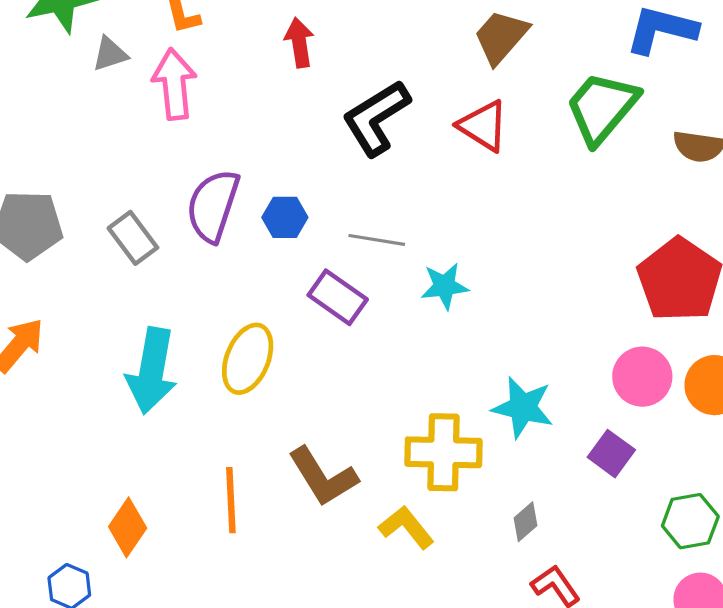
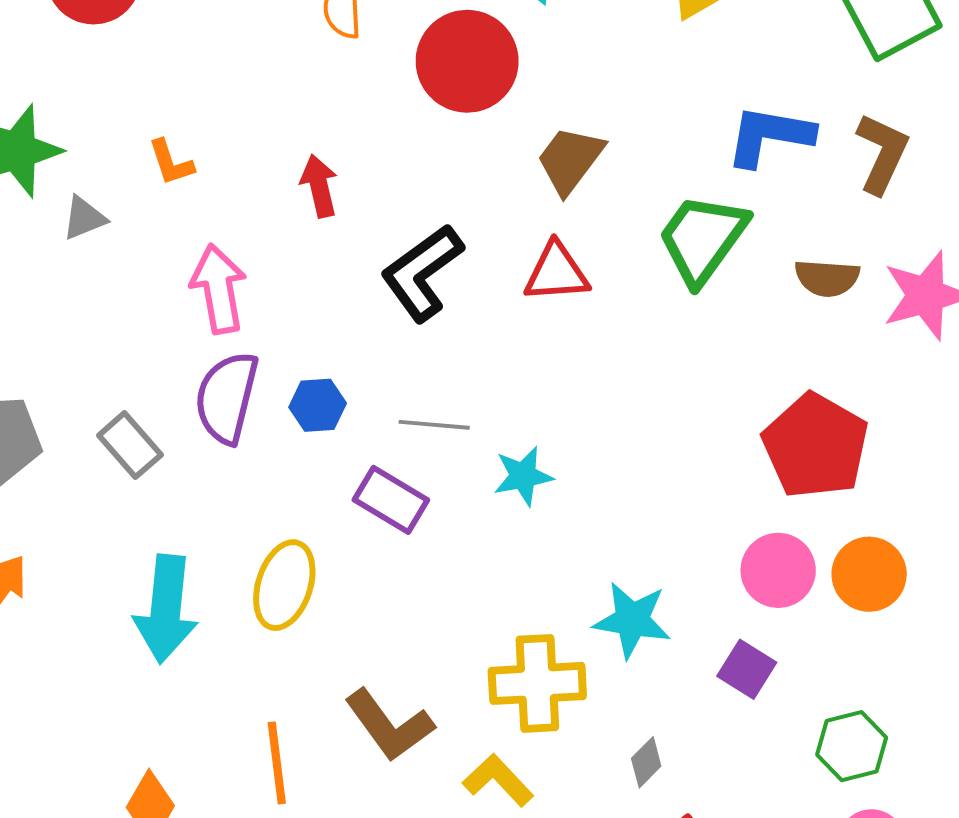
pink arrow: (174, 84) -> (219, 289), moved
red triangle: (483, 126) -> (556, 272), turned -32

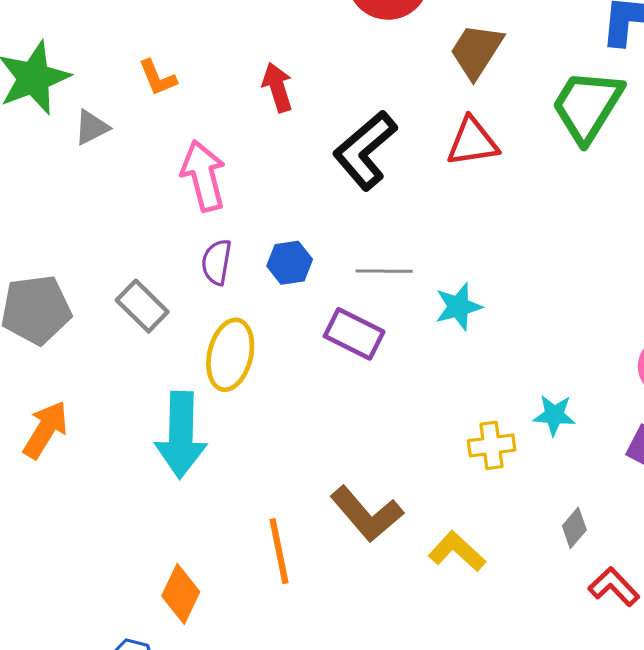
purple semicircle: (227, 398) -> (217, 262), size x0.6
yellow ellipse: (284, 585) -> (230, 355), moved
cyan star: (632, 620) -> (554, 415), size x0.7
yellow cross: (537, 683) -> (492, 445), moved, size x0.6

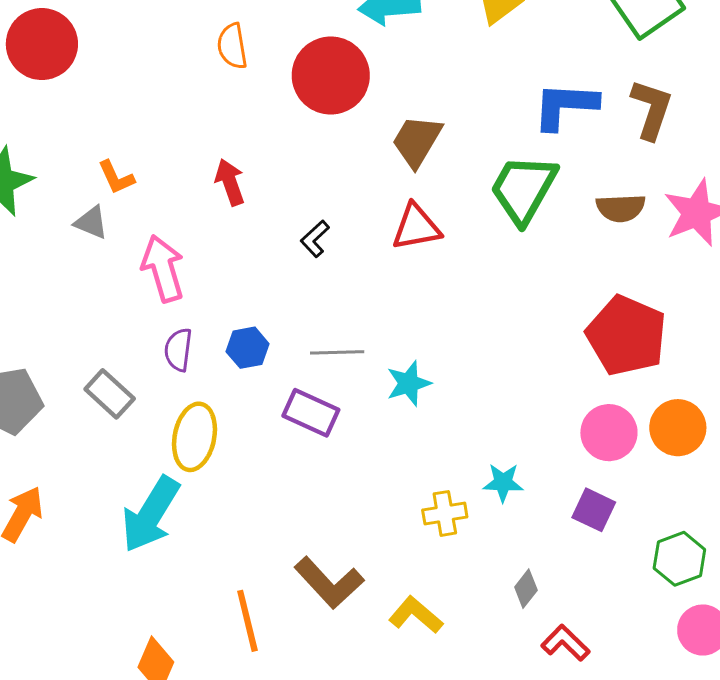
gray triangle: (92, 127) -> (91, 222), moved, turned 51
black L-shape: (365, 150) -> (315, 239), size x0.5
cyan arrow: (181, 435) -> (151, 514), turned 32

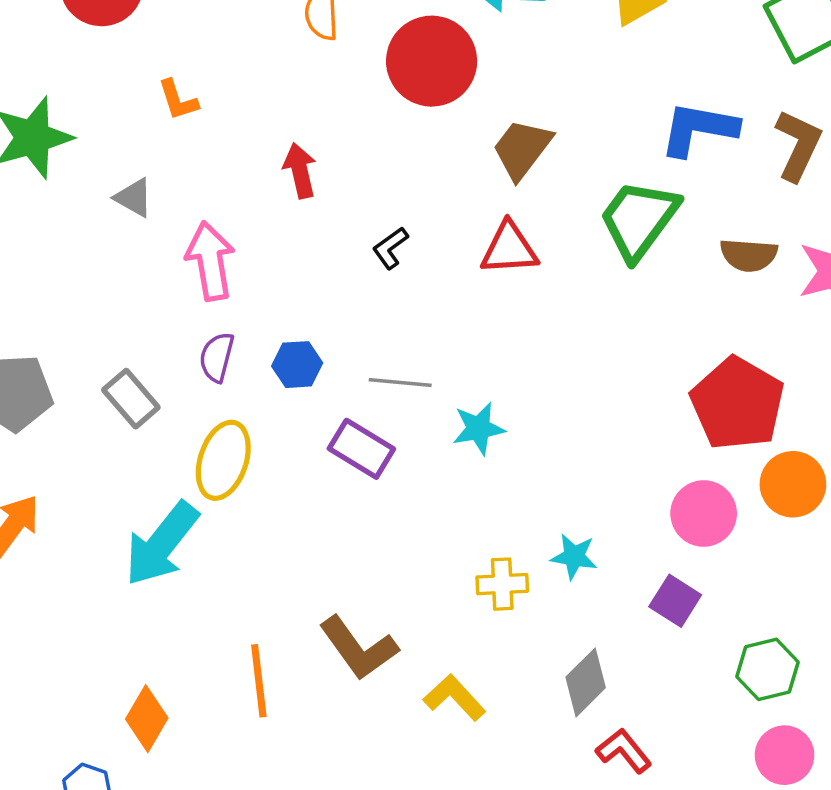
orange L-shape: (116, 177) -> (178, 100), moved
orange circle: (678, 428) -> (793, 484), moved
gray diamond: (526, 589) -> (586, 682), size x1.5

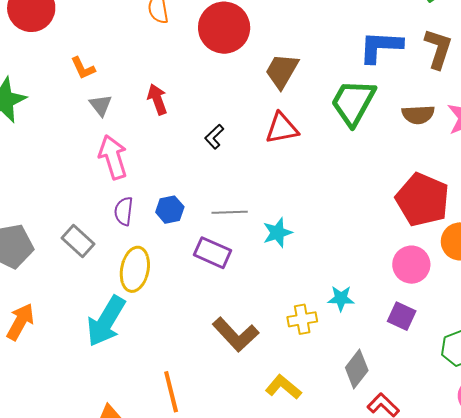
gray triangle: (134, 198) -> (101, 105), moved, turned 30
brown L-shape: (359, 648) -> (236, 334), moved

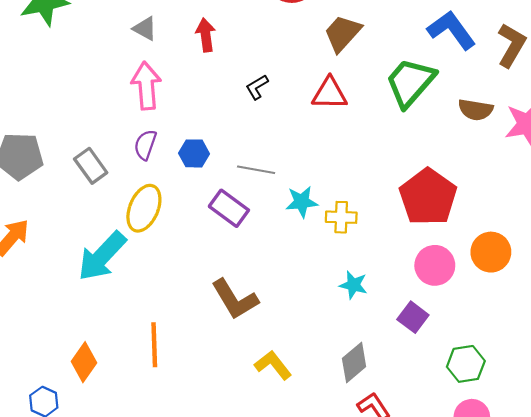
blue L-shape: (381, 47) -> (451, 30), turned 39
gray triangle: (101, 105) -> (145, 29), turned -35
red pentagon: (423, 200) -> (428, 197), moved
yellow cross: (302, 319) -> (341, 217), moved

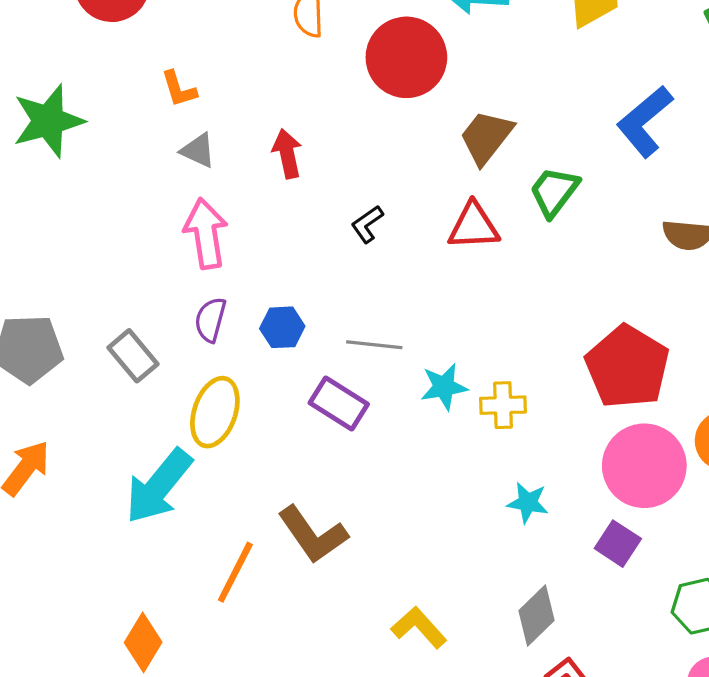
blue L-shape: (451, 30) -> (645, 121), turned -90
green trapezoid: (410, 82) -> (554, 192), moved, size x0.7
pink circle: (435, 265) -> (644, 466), size x1.4
brown L-shape: (235, 299) -> (313, 535), moved
orange line: (154, 345) -> (235, 572), moved, turned 33

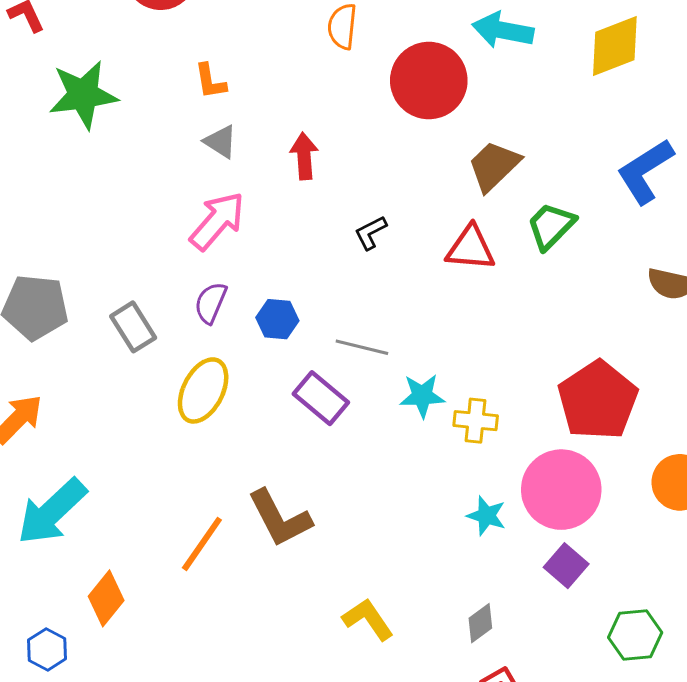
pink arrow: (206, 234) -> (217, 221), turned 42
pink circle: (644, 466) -> (561, 490), moved
cyan arrow: (159, 486) -> (52, 512), moved
gray diamond: (537, 616) -> (480, 623), size x0.7

